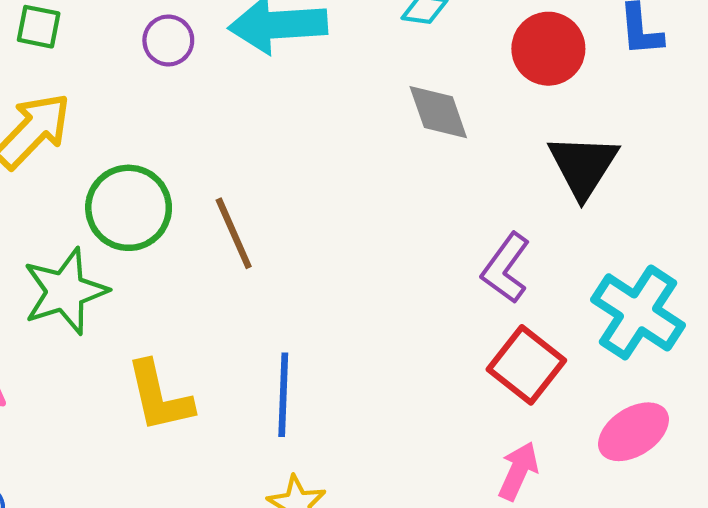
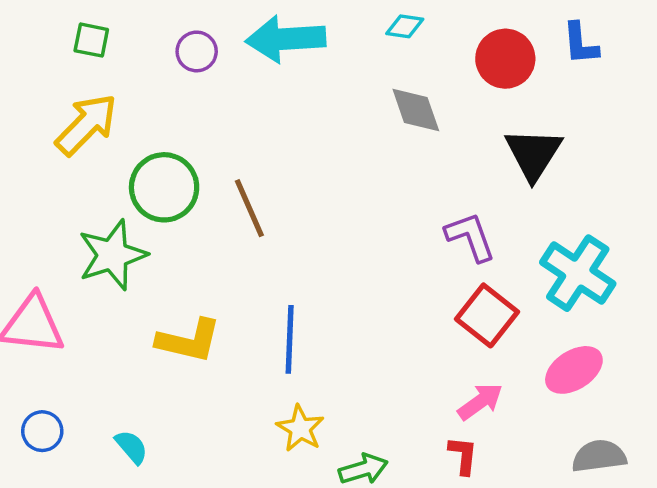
purple L-shape: (506, 268) -> (470, 237), turned 124
yellow L-shape: (159, 397) -> (189, 341), turned -64
pink arrow: (518, 471) -> (480, 402), turned 30

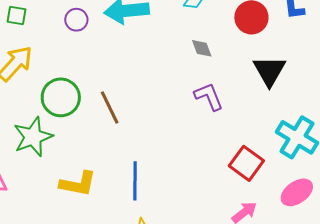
gray diamond: (416, 110) -> (202, 48), size x0.7
purple L-shape: (470, 237) -> (209, 97), moved

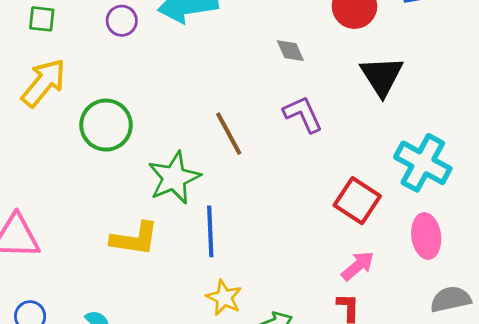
brown line: (110, 107) -> (229, 134), moved
green star: (33, 137) -> (174, 178), moved
pink ellipse: (297, 192) -> (426, 236), turned -60

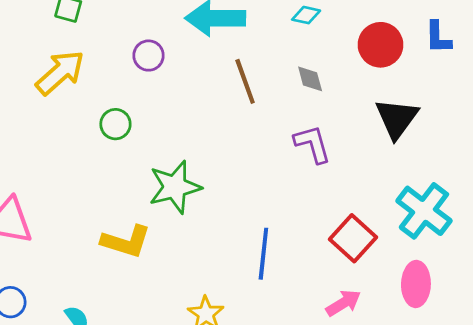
purple circle: (122, 21) -> (149, 56), moved
green circle: (106, 125) -> (115, 124), size x0.6
brown line: (229, 134) -> (245, 81), moved
blue line: (210, 231) -> (263, 254), moved

